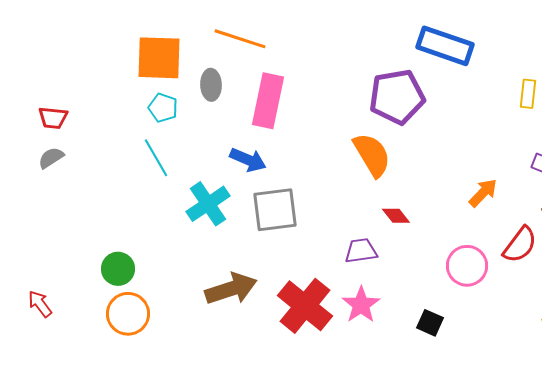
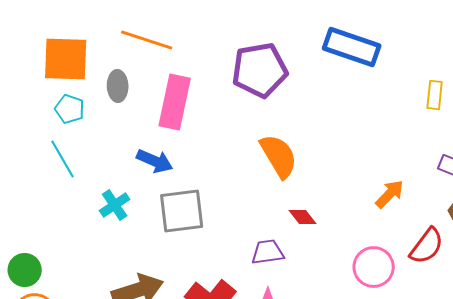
purple pentagon: (397, 97) -> (260, 70), moved
cyan cross: (208, 204) -> (115, 205), size x0.7

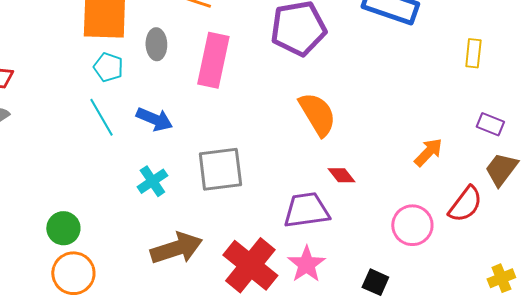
blue arrow: (155, 161) -> (154, 119), moved
cyan cross: (115, 205) -> (152, 181), moved
purple trapezoid: (268, 252) -> (306, 210), size x1.4

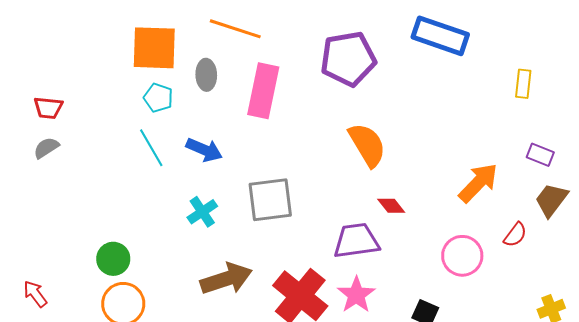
orange arrow: (428, 152) -> (478, 183), size x1.4
red semicircle: (465, 204) -> (515, 235), size x0.7

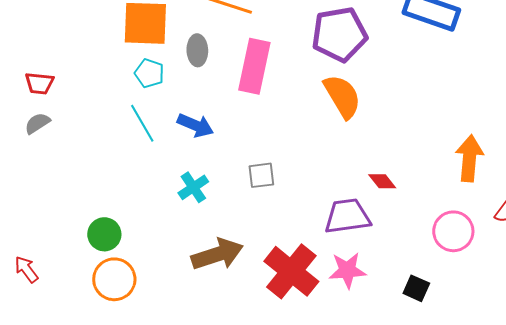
orange semicircle: (367, 145) -> (342, 96), moved
orange arrow: (478, 183) -> (469, 158), turned -39
gray square: (270, 200) -> (261, 175), size x0.6
pink star: (356, 295) -> (347, 270), turned 30

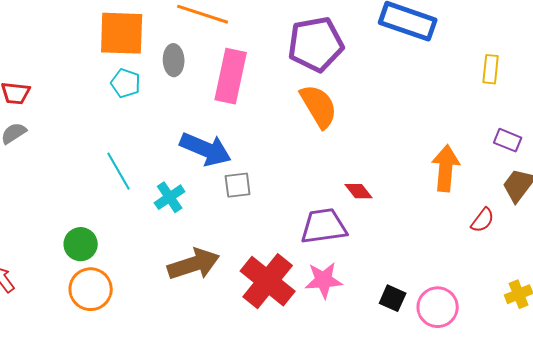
cyan line: (142, 123) -> (119, 171), moved
blue arrow: (195, 125) -> (206, 149), moved, size x1.4
pink circle: (453, 231) -> (438, 307), moved

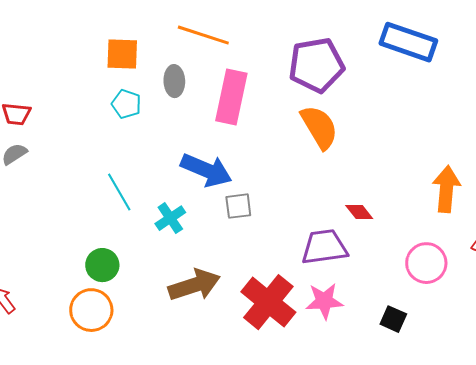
orange square: (122, 33) -> (122, 54), size x0.7
green circle: (81, 244) -> (102, 265), moved
pink circle: (438, 307) -> (426, 263), moved

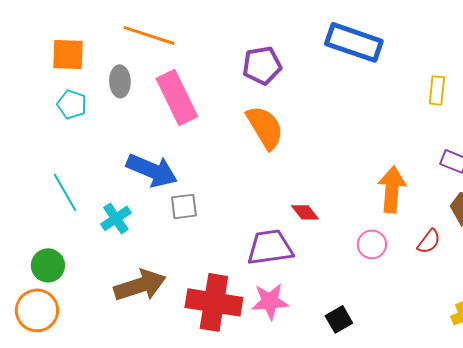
purple pentagon: (316, 65) -> (262, 65), size x0.7
pink rectangle: (231, 97) -> (177, 97), turned -38
pink circle: (426, 263) -> (372, 244), moved, size x0.7
red cross: (268, 302) -> (214, 302), turned -30
black square: (393, 319) -> (339, 319), turned 36

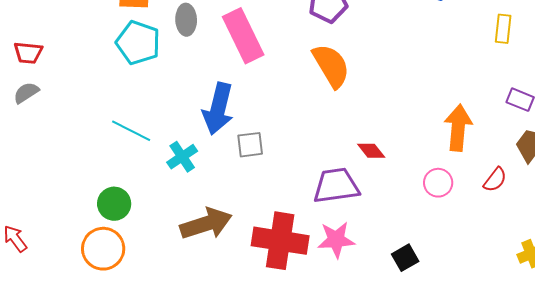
cyan pentagon: (72, 104) -> (138, 43), size x1.5
blue arrow: (152, 170) -> (218, 109), turned 81
cyan line: (65, 192) -> (131, 131), turned -33

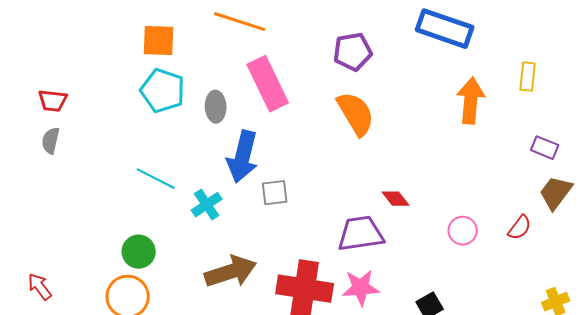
gray ellipse: (186, 20) -> (216, 107), moved
gray semicircle: (26, 93) -> (51, 141), turned -44
orange arrow: (458, 128) -> (471, 101), moved

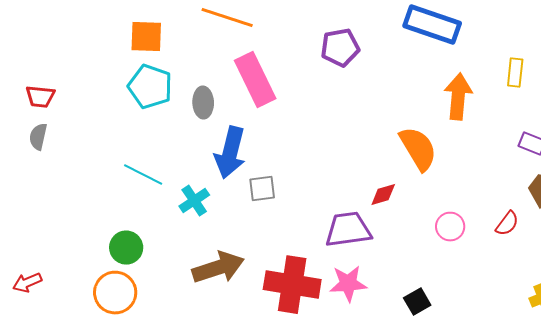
orange semicircle: (356, 114) -> (418, 149), moved
red diamond: (396, 199) -> (383, 195), turned -68
red arrow: (40, 287) -> (27, 283), turned -76

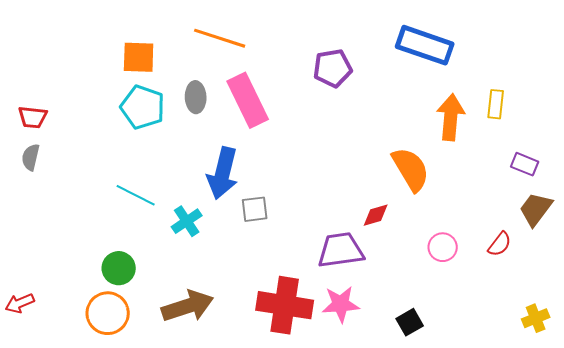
yellow rectangle: (515, 73) -> (496, 104), moved
gray ellipse: (203, 103) -> (196, 97), moved
brown arrow: (218, 268) -> (188, 306), moved

